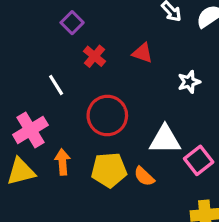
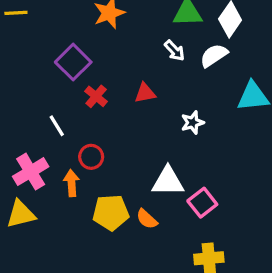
purple square: (72, 23) -> (73, 62), size x1.5
red triangle: (143, 53) -> (145, 93), turned -30
red circle: (107, 116) -> (91, 157), moved, size x0.6
orange arrow: (62, 162) -> (72, 183), moved

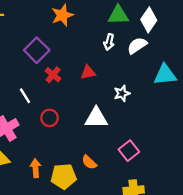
white arrow: (175, 51) -> (109, 42), turned 56
white triangle: (168, 181) -> (96, 118), moved
orange arrow: (72, 183) -> (35, 168), moved
yellow pentagon: (111, 212) -> (64, 176), moved

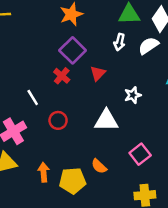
purple square: (37, 50) -> (73, 50), moved
red triangle: (88, 72) -> (98, 73), turned -35

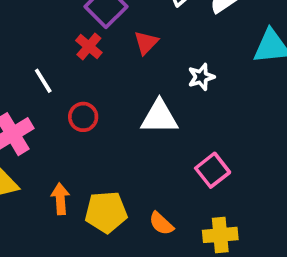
orange semicircle: (99, 166) -> (161, 224), moved

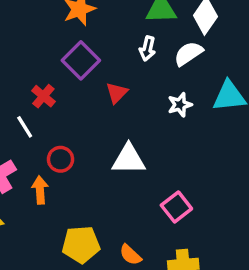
red cross: (89, 46) -> (43, 96), moved
white star: (201, 77) -> (180, 105), moved
orange arrow: (60, 199) -> (40, 190), moved

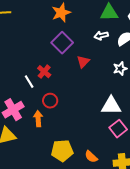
white arrow: (147, 48) -> (101, 36), turned 64
red cross: (43, 96) -> (44, 72), moved
white triangle: (129, 159) -> (111, 106), moved

